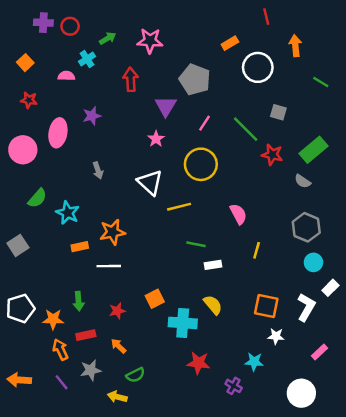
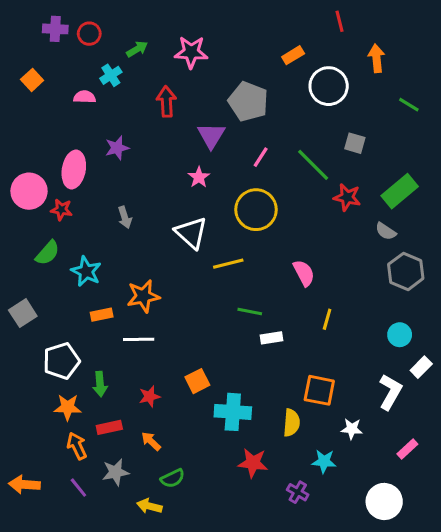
red star: (29, 100) -> (61, 210), moved
gray hexagon: (306, 227) -> (406, 271), moved
yellow semicircle: (213, 305) -> (292, 423), moved, turned 45
orange square: (266, 306) -> (319, 390), moved
white pentagon: (20, 308) -> (61, 361), moved

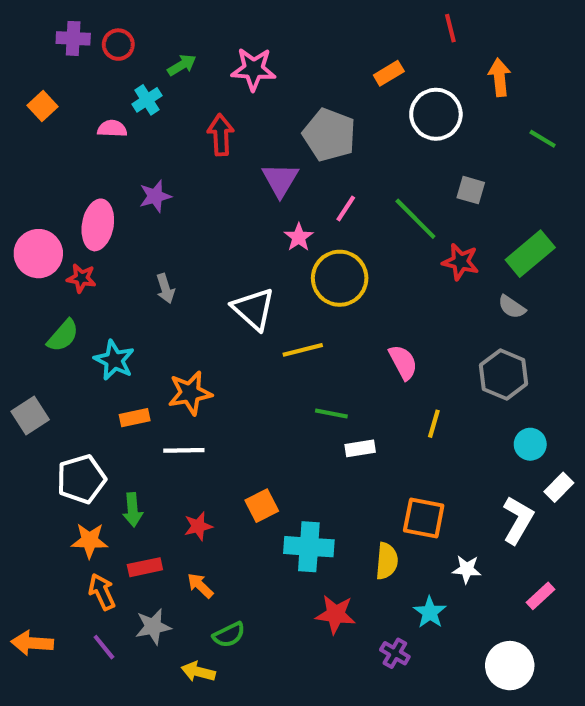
pink star: (199, 177) -> (299, 237), moved
gray hexagon: (406, 271) -> (504, 375), moved
cyan star: (324, 461) -> (430, 612), turned 30

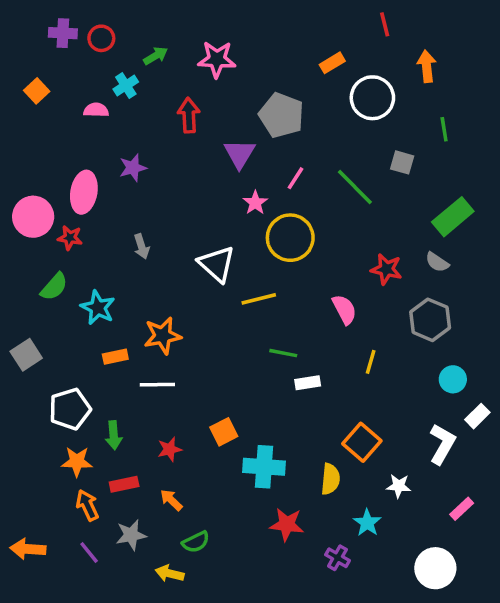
green line: (543, 139) -> (444, 129), moved, turned 50
red star: (461, 262) -> (386, 269), moved
orange square: (424, 518) -> (362, 442), turned 30

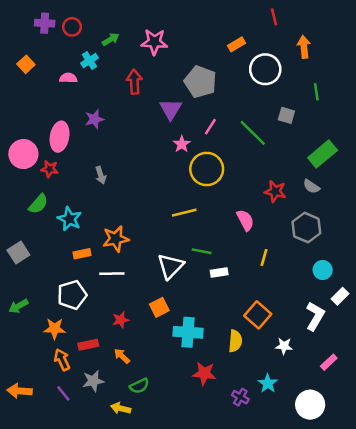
white triangle: (217, 264) -> (171, 266), moved, turned 32
white pentagon: (70, 409) -> (72, 295), moved
green arrow: (114, 435) -> (18, 306), moved, turned 66
cyan star: (367, 523) -> (268, 383), moved

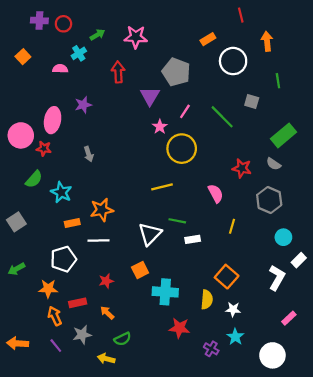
white star: (284, 346) -> (233, 309), moved

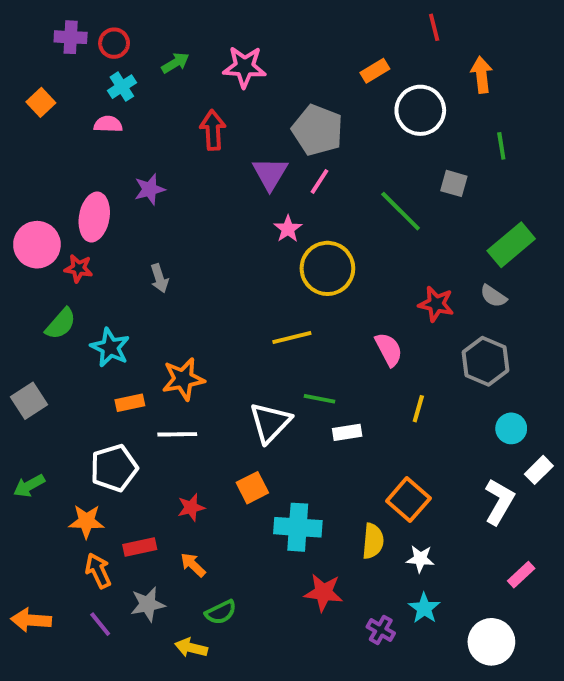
cyan cross: (79, 53) -> (122, 87), moved
pink line: (185, 111) -> (320, 181), moved

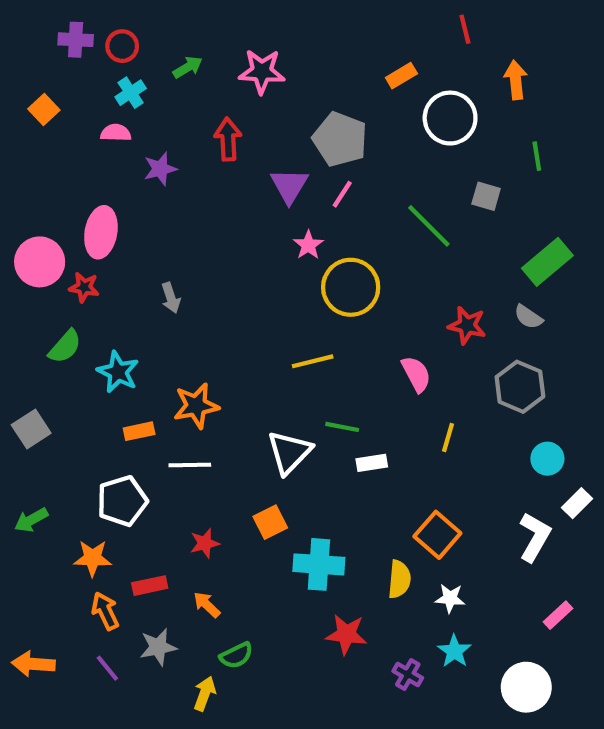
purple star: (150, 189) -> (160, 169), moved
yellow arrow: (191, 648) -> (205, 694), turned 96

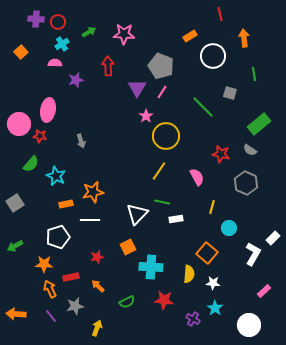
yellow line: (313, 361) -> (159, 171), moved, turned -42
cyan circle: (547, 459) -> (229, 228), moved
green semicircle: (236, 655) -> (127, 302), moved

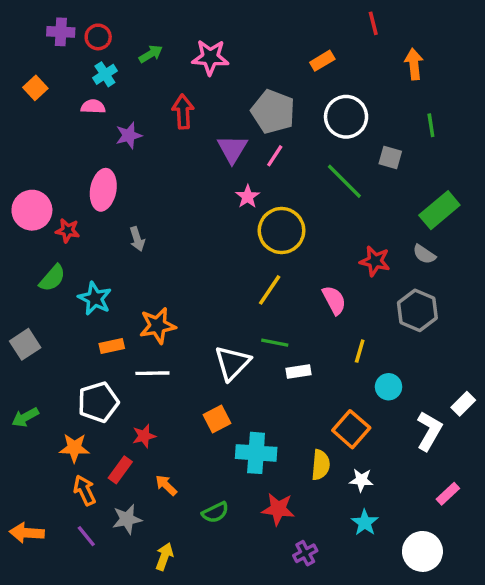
white circle: (213, 56) -> (346, 117), moved
pink ellipse: (48, 110) -> (103, 190), moved
red star: (97, 257) -> (144, 436), moved
red rectangle: (71, 277) -> (120, 470), turned -42
purple cross: (193, 319) -> (305, 553), moved, turned 32

